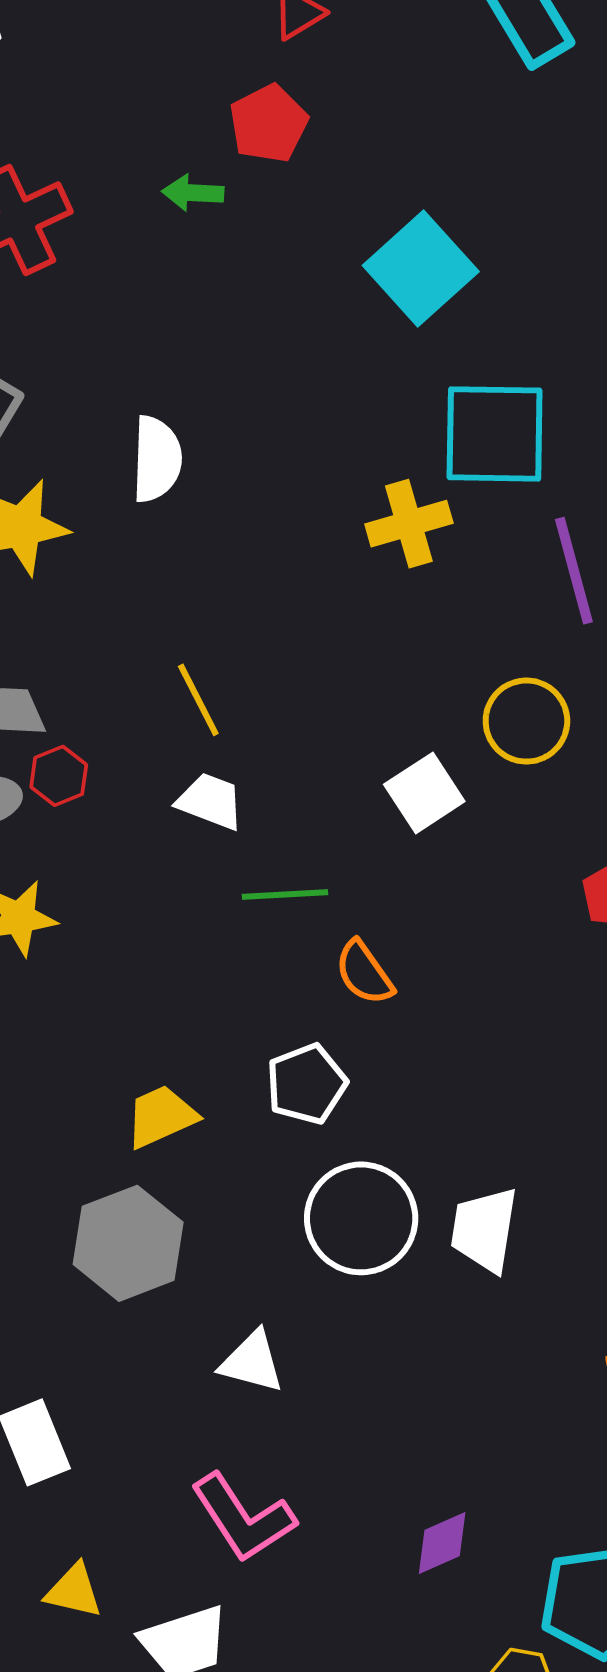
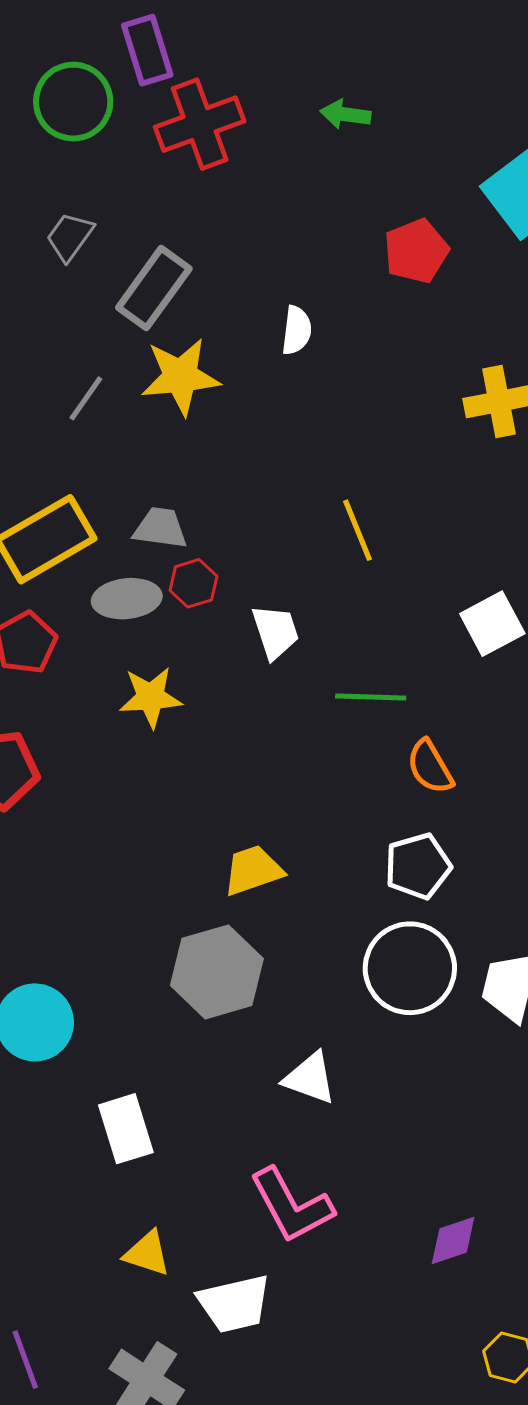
red pentagon: (269, 124) -> (416, 251), moved
white semicircle: (157, 459) -> (297, 330), size x0.7
yellow line: (198, 700) -> (357, 530), moved
white trapezoid: (210, 801) -> (275, 632), moved, turned 46
white pentagon: (306, 1084) -> (418, 866), moved

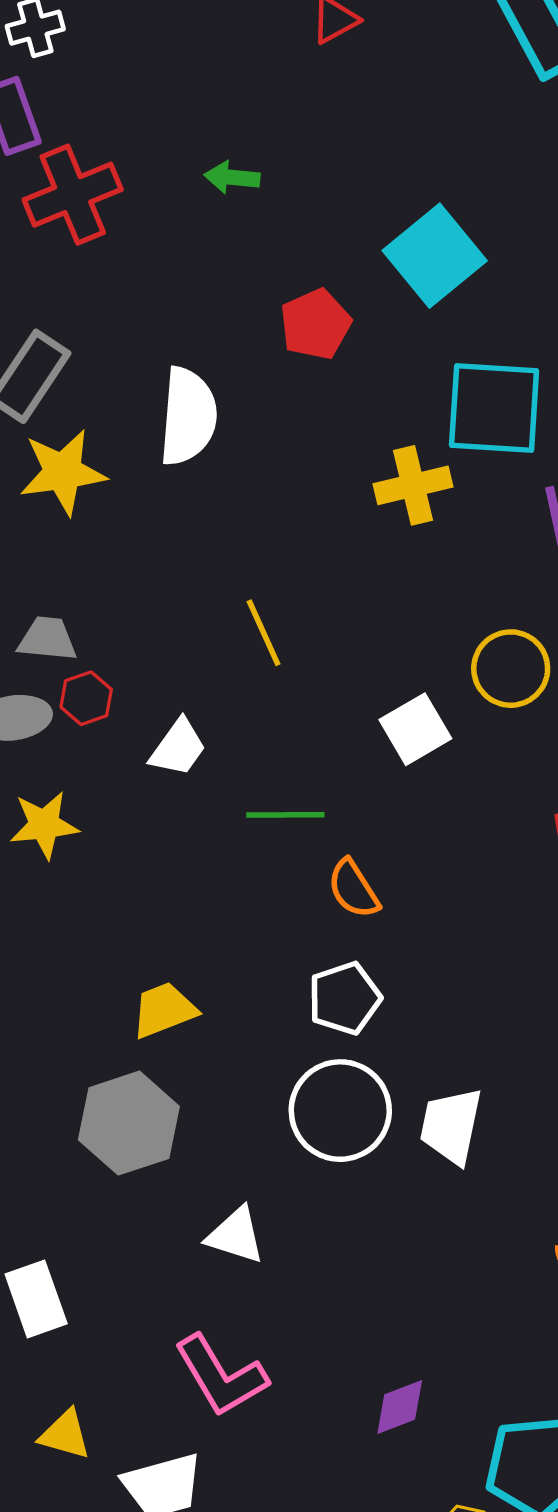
white semicircle: (297, 330) -> (188, 416), size x1.8
white trapezoid: (275, 632) -> (178, 748), turned 56

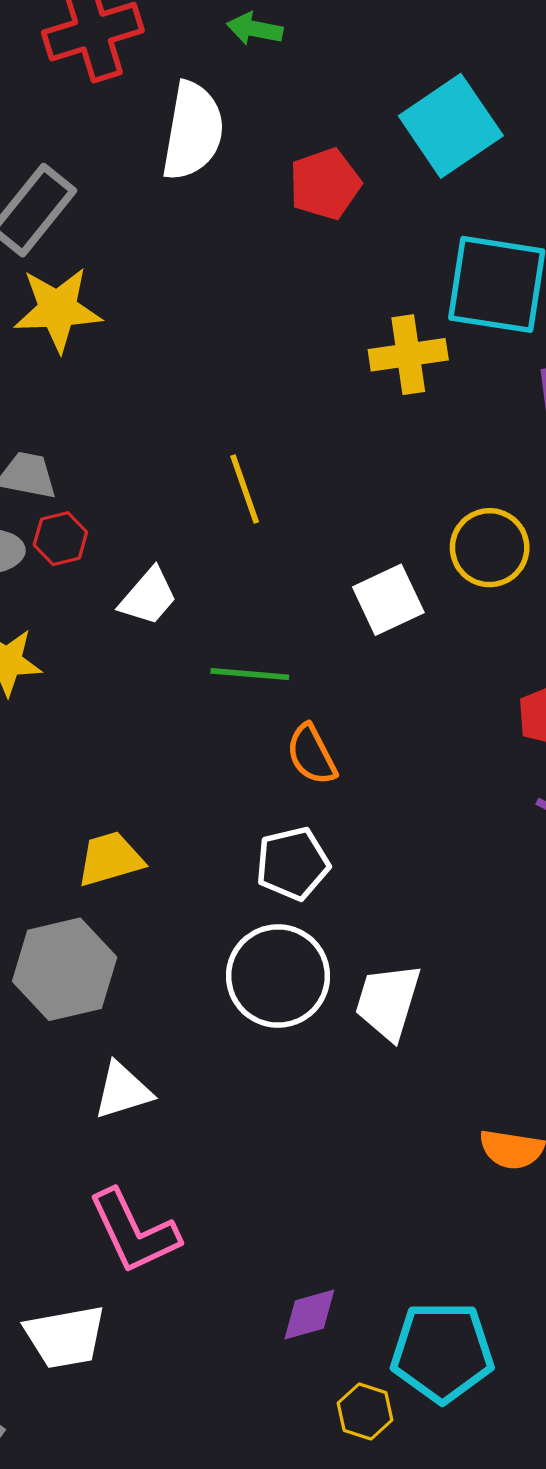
white semicircle: (188, 416) -> (193, 131), moved
white triangle: (236, 1235) -> (123, 1091), moved, turned -40
purple diamond: (400, 1407) -> (309, 1315), moved

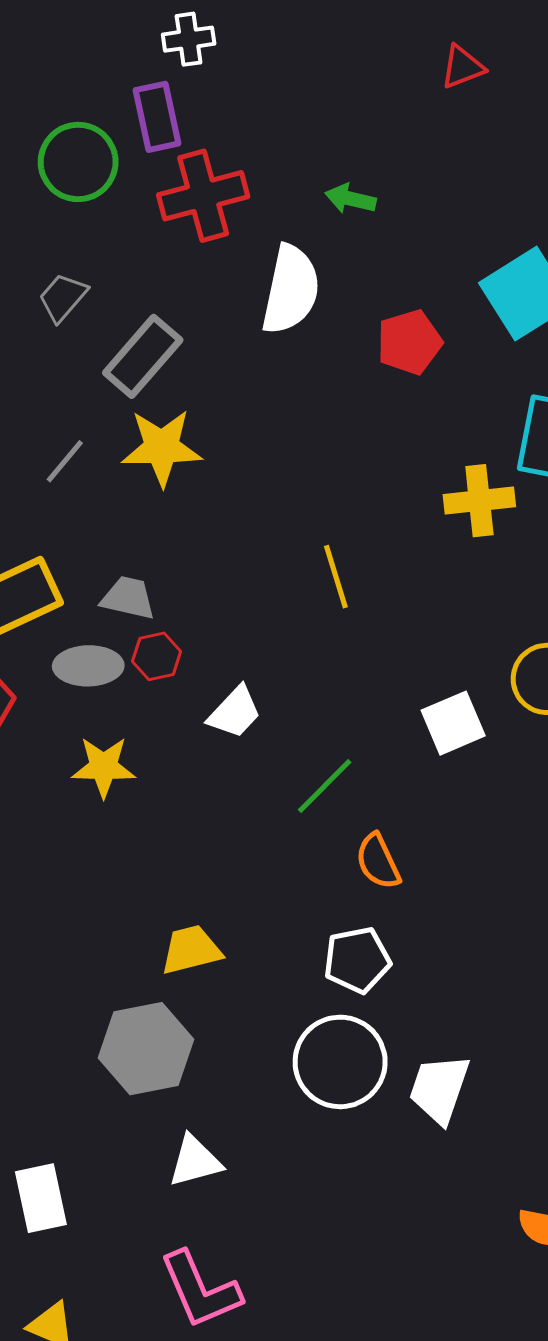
yellow line: (245, 489) -> (336, 577), moved
green line: (250, 674) -> (325, 786), turned -52

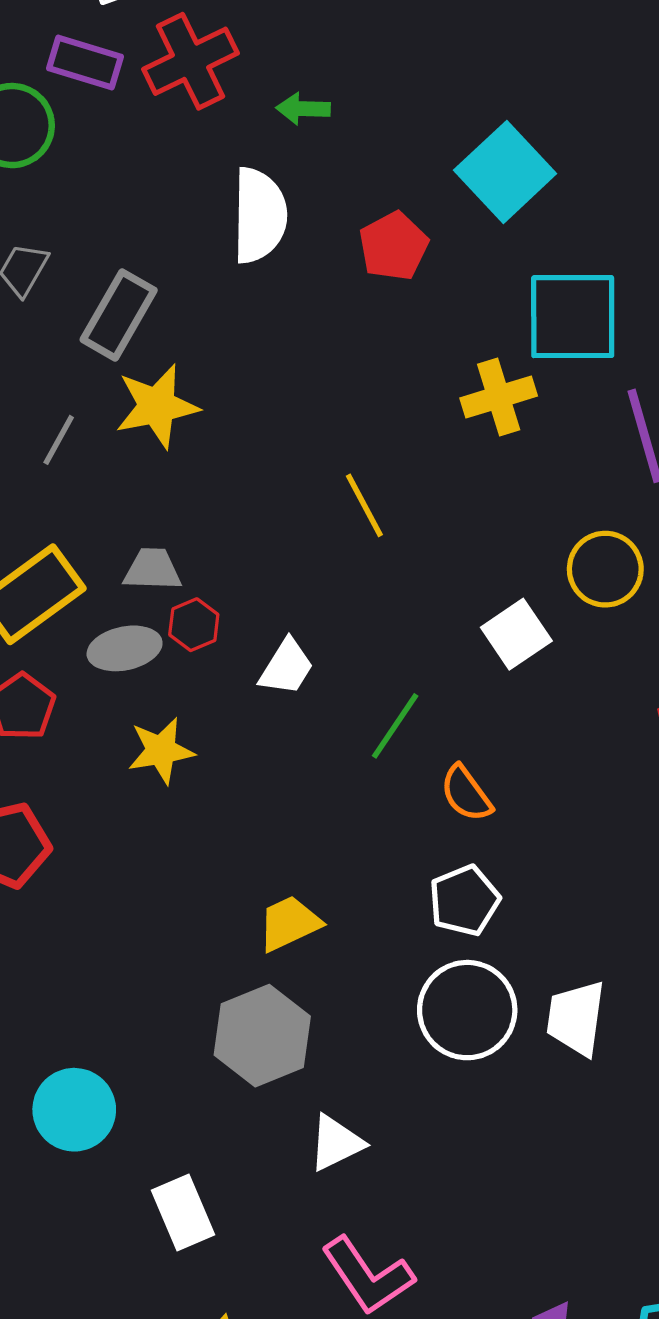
purple rectangle: (157, 117) -> (85, 63), turned -50
red cross: (203, 196) -> (191, 61), moved

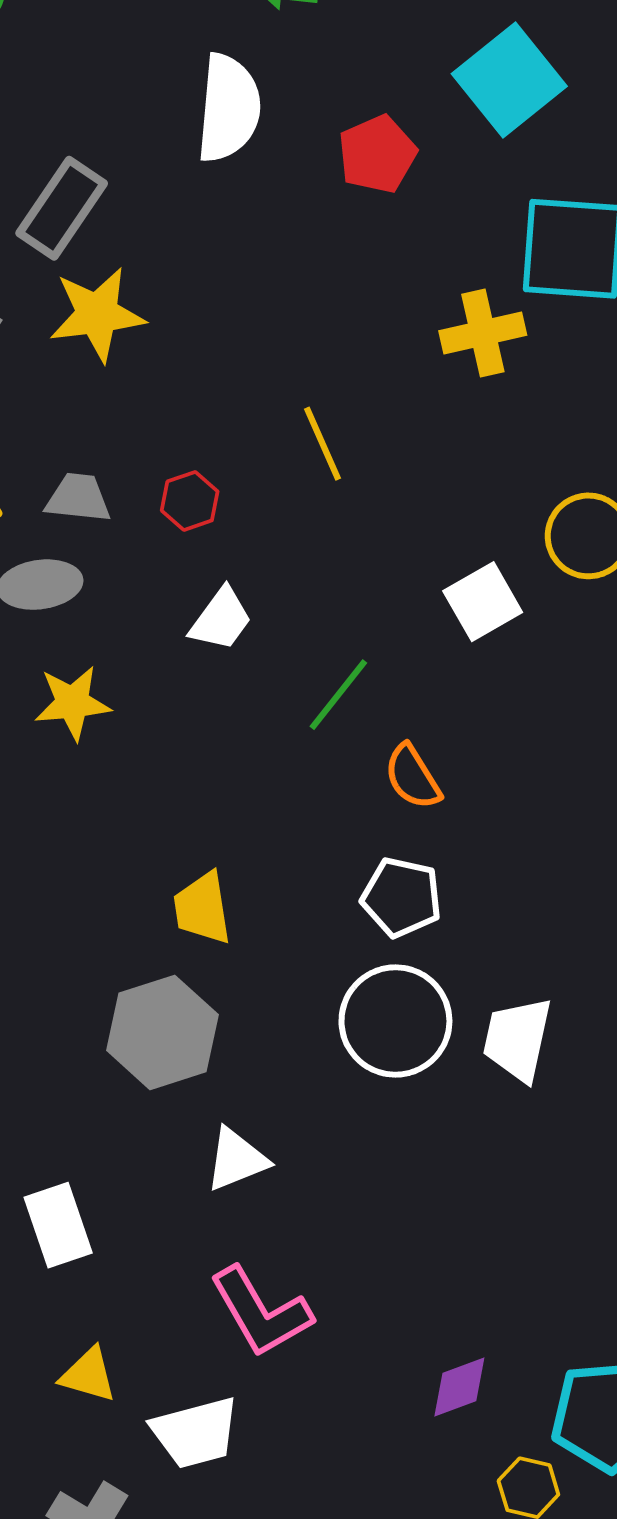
red hexagon: (194, 625) -> (190, 501), moved
white pentagon: (464, 900) -> (402, 897), turned 30
yellow trapezoid: (289, 923) -> (202, 908), turned -78

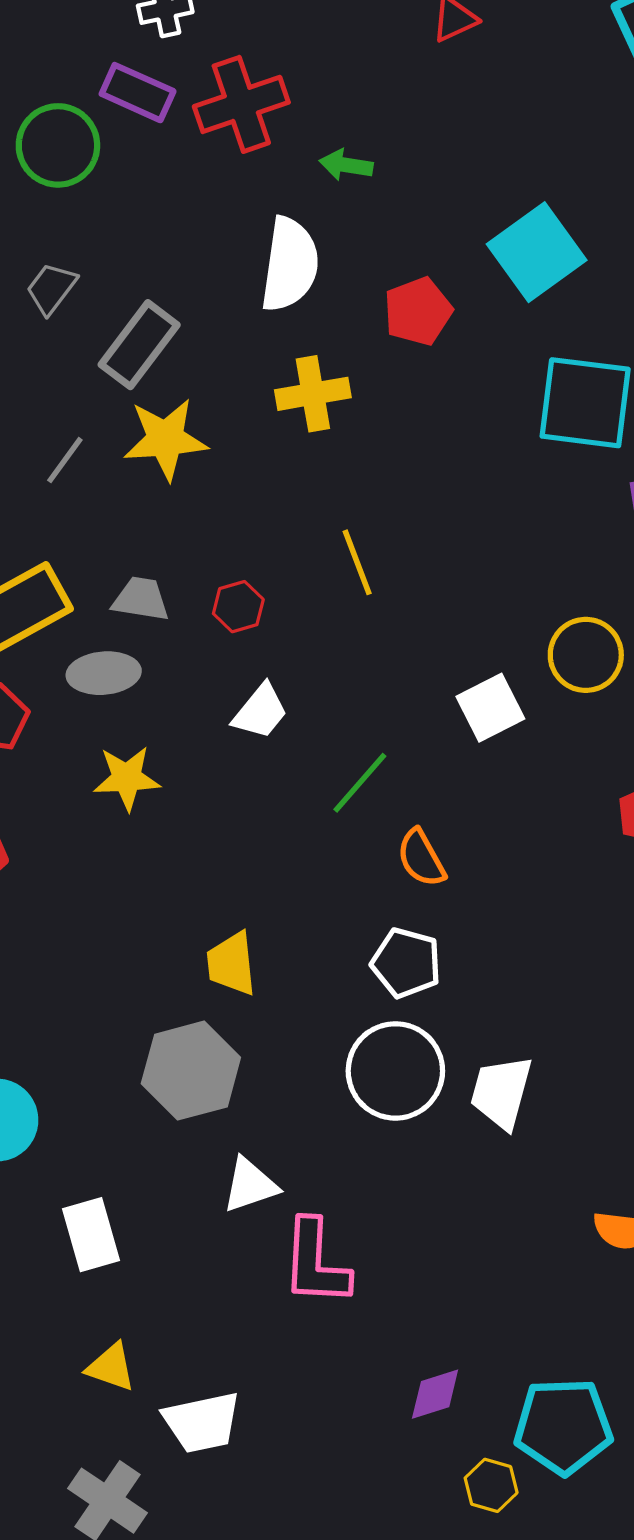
yellow cross: (483, 333) -> (313, 394), moved
pink L-shape: (261, 1312) -> (316, 1263), moved, turned 30

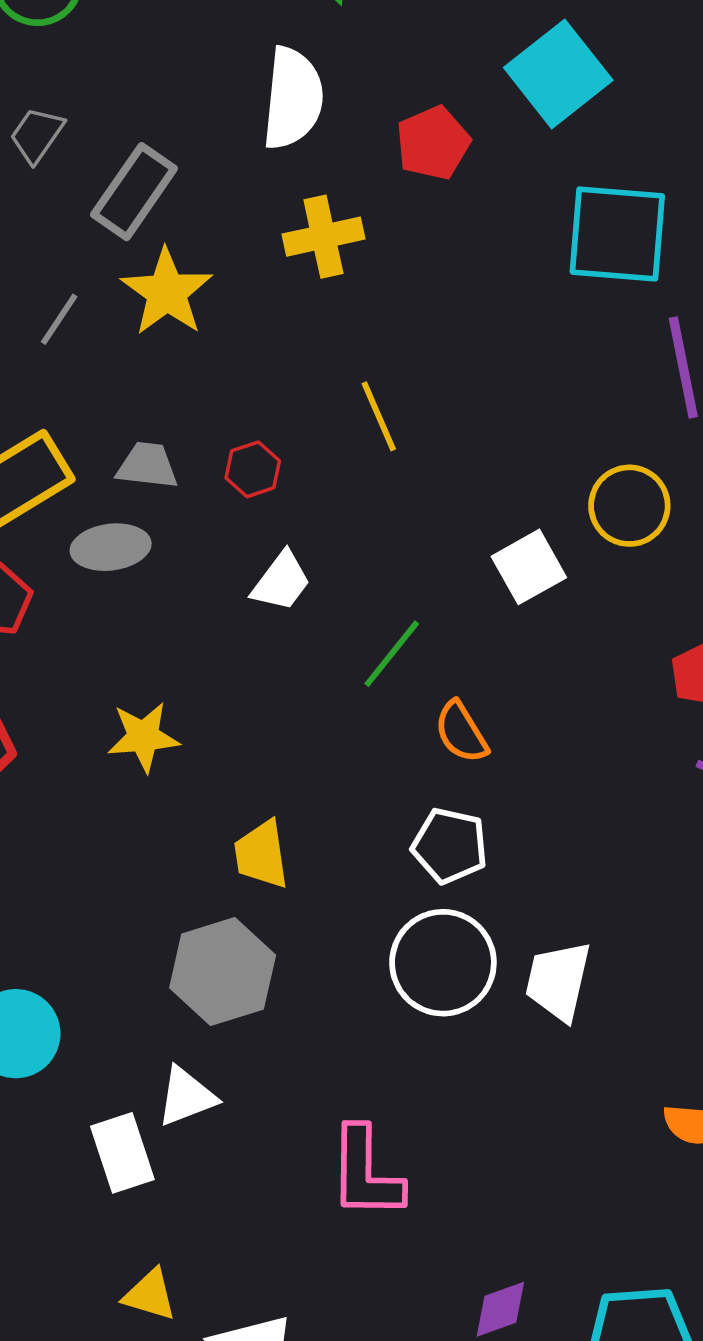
yellow star: (166, 439) -> (167, 292), turned -30
yellow star: (127, 778) -> (143, 737), moved
white triangle: (250, 1185) -> (186, 1097), moved

